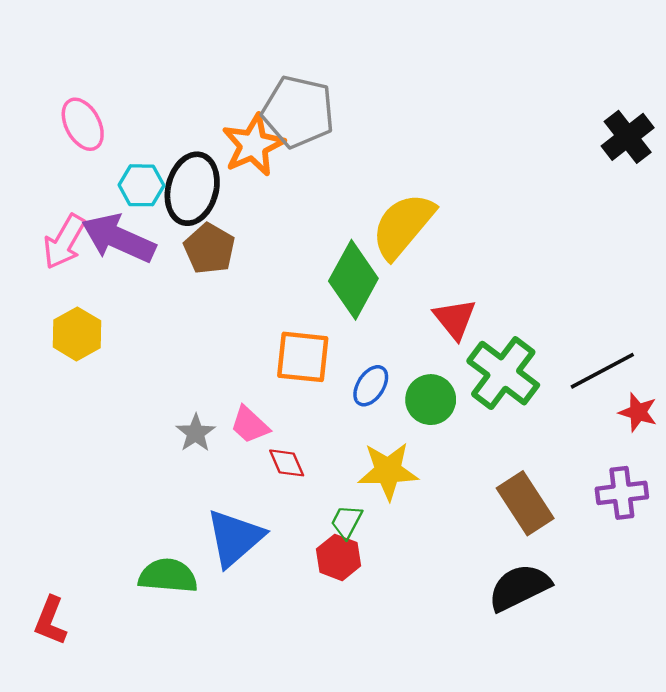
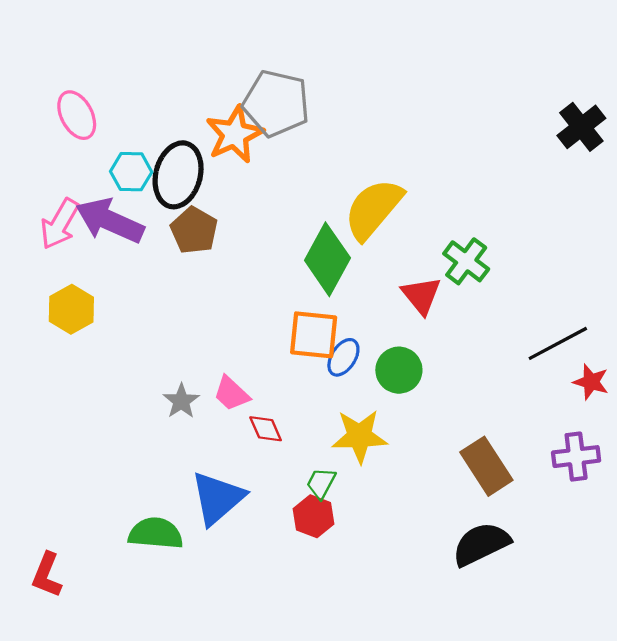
orange square: (303, 357) -> (314, 335), moved
green cross: (503, 373) -> (466, 261), moved, size x0.7

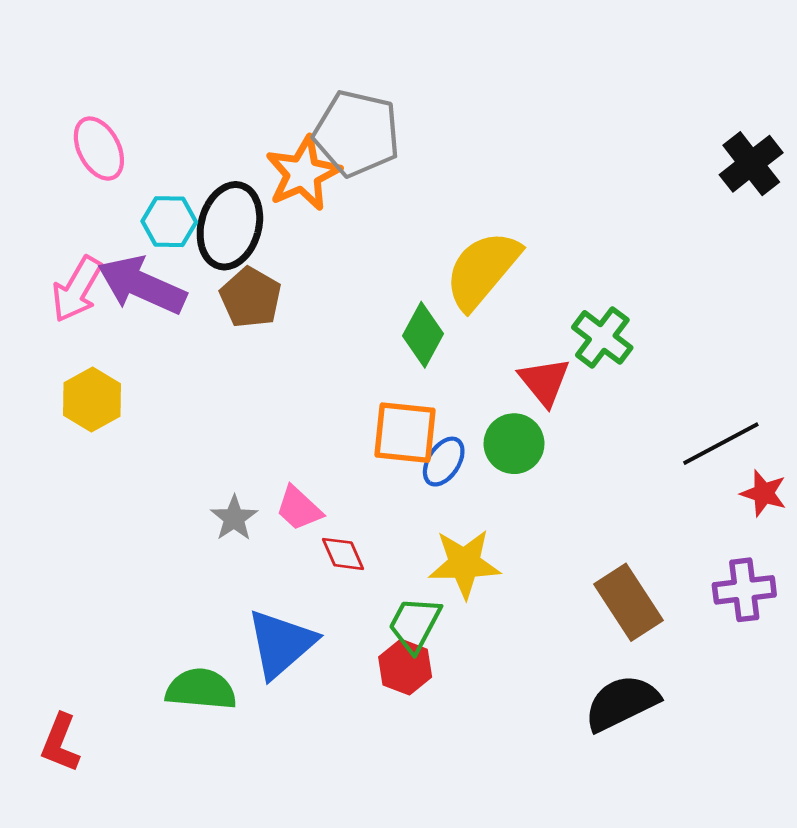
green diamond: (327, 259) -> (423, 335), size x0.7
green circle: (399, 370) -> (514, 444), moved
green trapezoid: (321, 483) -> (415, 624), size x1.4

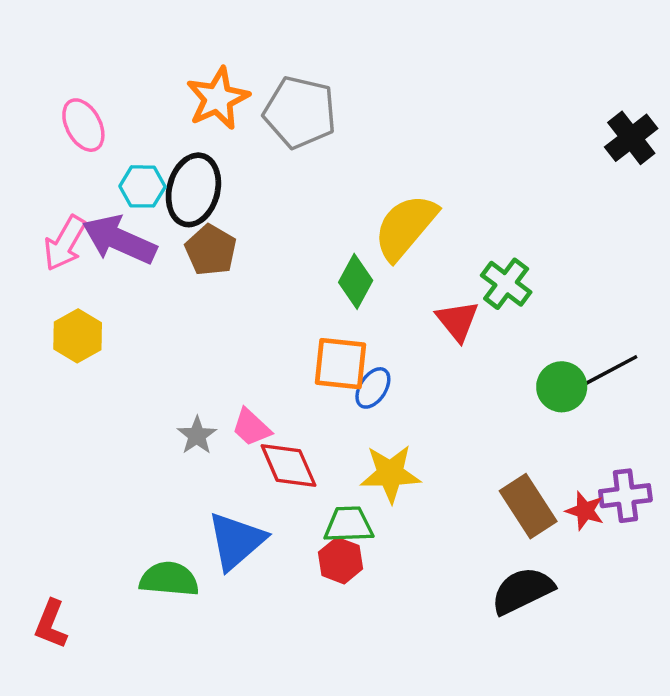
orange star: (303, 173) -> (218, 98), moved
green circle: (514, 444) -> (562, 387), moved
red star: (764, 493) -> (585, 511), moved
red diamond: (343, 554) -> (288, 466), size x1.6
green trapezoid: (415, 624) -> (349, 525), turned 60

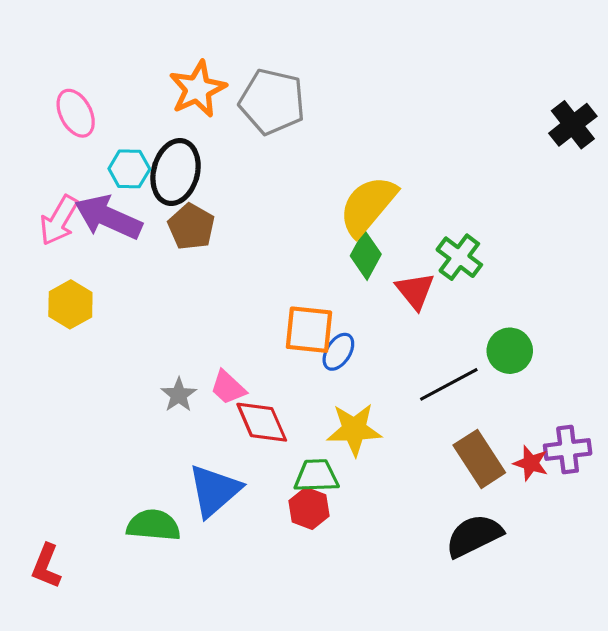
green diamond: (356, 281) -> (366, 255), moved
black line: (606, 373) -> (449, 384), moved

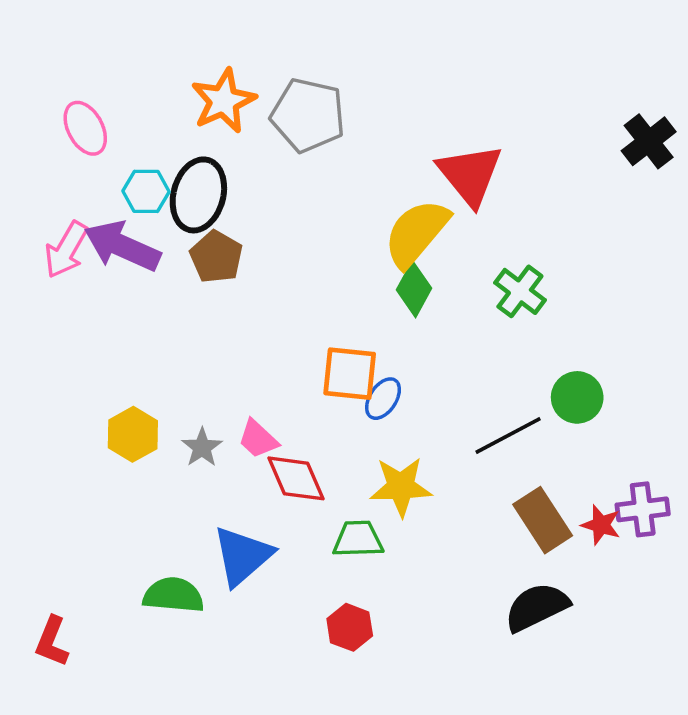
red triangle: (415, 291) -> (470, 175), moved, size x1.5
yellow hexagon: (70, 304) -> (133, 434), moved
red hexagon: (309, 508) -> (350, 627), moved

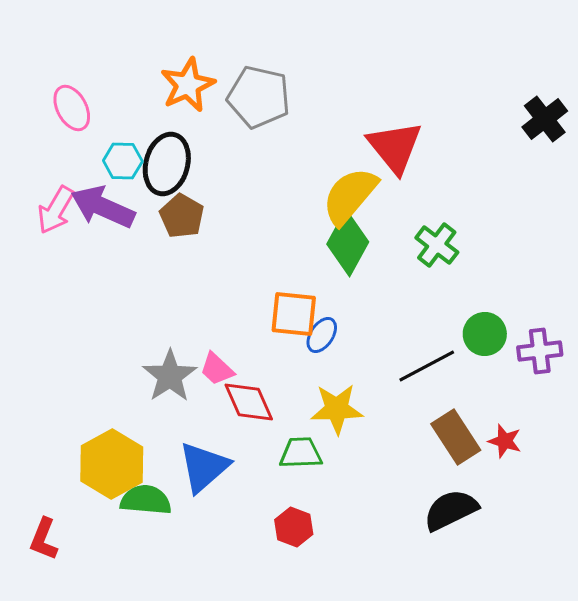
green diamond: (414, 289) -> (348, 243), size x1.4
yellow hexagon: (133, 434) -> (112, 464), moved, size x1.5
gray star: (202, 447) -> (170, 376), size x1.6
purple cross: (643, 509) -> (540, 351), moved

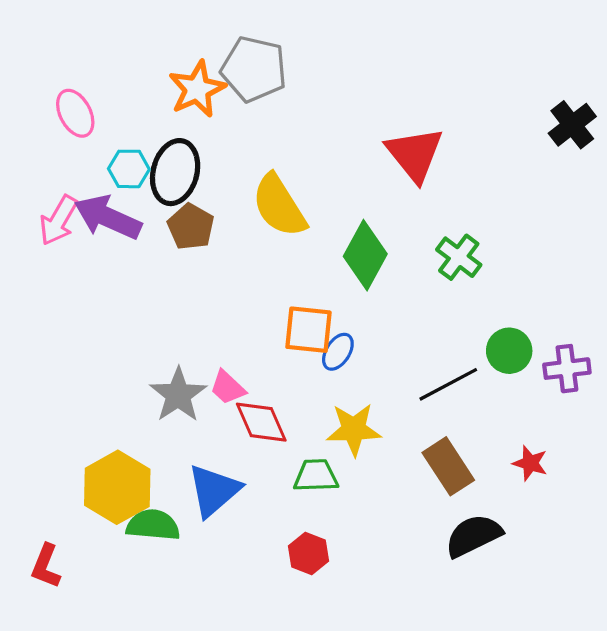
gray pentagon: (259, 97) -> (254, 69), moved
yellow semicircle: (350, 196) -> (279, 206), moved, turned -72
brown rectangle: (456, 437) -> (448, 466), moved

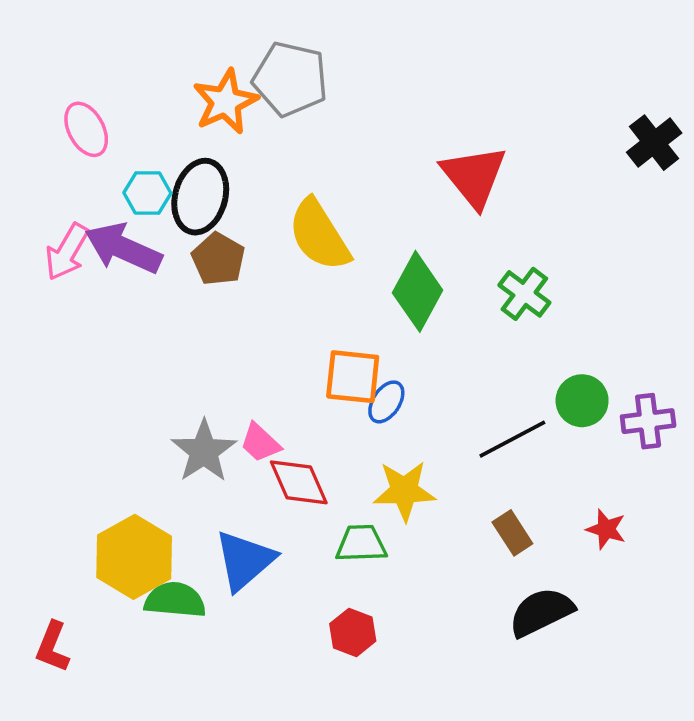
brown rectangle: (448, 466) -> (512, 533), size x0.7

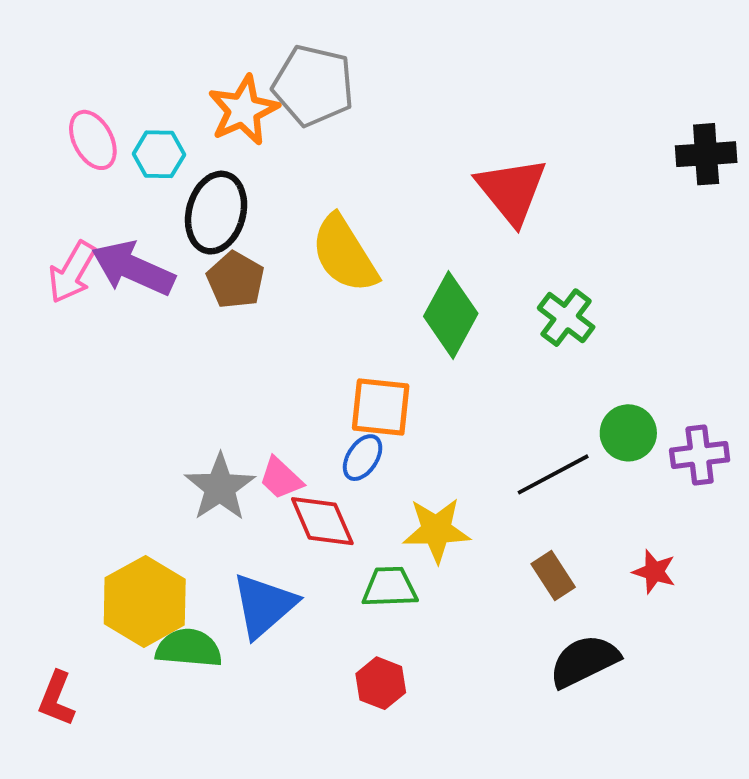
black cross: (654, 143) -> (706, 154), turned 34
cyan hexagon: (147, 193) -> (159, 154), moved
blue ellipse: (386, 402) -> (363, 458), moved

